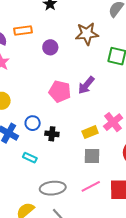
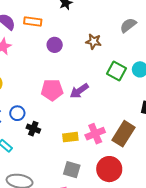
brown star: (87, 34) -> (93, 41), size x0.7
pink pentagon: (60, 91) -> (52, 90), turned -30
gray square: (92, 156) -> (72, 170), moved

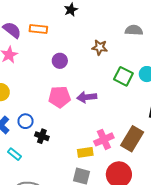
gray semicircle: (128, 25) -> (134, 30), turned 42
purple circle: (55, 45) -> (60, 61), moved
purple arrow: (79, 91) -> (87, 97), turned 30
yellow rectangle: (70, 137) -> (85, 152), moved

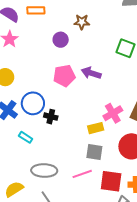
brown star: (100, 47) -> (82, 22), moved
purple arrow: (87, 97) -> (91, 73), turned 30
blue circle: (26, 121) -> (33, 103), size x1.5

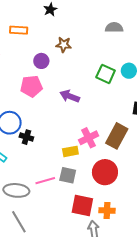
pink pentagon: (64, 76) -> (31, 86), moved
pink line: (82, 174) -> (45, 181), moved

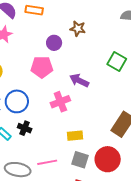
black cross: (26, 137) -> (25, 128), moved
pink cross: (89, 138) -> (60, 102), moved
gray square: (68, 175) -> (80, 160), moved

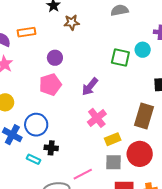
brown star: (78, 29) -> (72, 22), moved
purple arrow: (79, 80) -> (90, 87), turned -60
pink cross: (60, 102) -> (97, 118), moved
yellow rectangle: (75, 136) -> (113, 139), moved

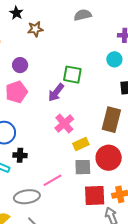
cyan circle: (143, 50) -> (114, 59), moved
green square: (120, 58) -> (72, 75), moved

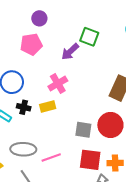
pink cross: (64, 124) -> (58, 84), moved
yellow rectangle: (81, 144) -> (48, 106), moved
pink line: (53, 180) -> (51, 157), moved

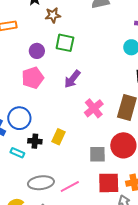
green square: (89, 37) -> (65, 43), moved
pink cross: (58, 84) -> (94, 108), moved
yellow rectangle: (48, 106) -> (58, 137), turned -42

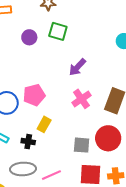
pink pentagon: (33, 78) -> (34, 95), moved
purple arrow: (72, 79) -> (77, 67), moved
black cross: (35, 141) -> (28, 142), moved

